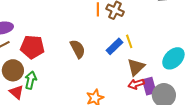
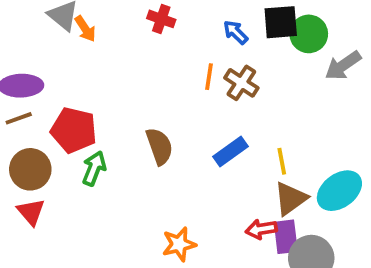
yellow line: (129, 41) -> (282, 161), moved
brown triangle: (136, 67) -> (291, 199), moved
green arrow: (31, 80) -> (94, 168), moved

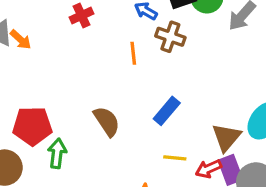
red cross: (161, 19) -> (82, 16), turned -30
brown cross: (241, 83) -> (170, 37), moved
yellow line: (282, 161) -> (175, 158), moved, turned -60

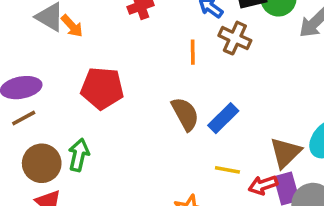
brown semicircle: (107, 121) -> (185, 114), moved
red pentagon: (32, 126) -> (102, 88), moved
green arrow: (57, 153) -> (79, 155), moved

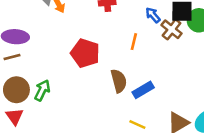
brown cross: (235, 38) -> (172, 29), moved
red pentagon: (102, 88) -> (85, 53), moved

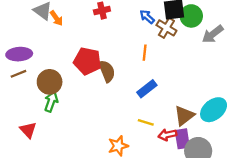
orange line: (134, 42) -> (145, 53), moved
brown semicircle: (119, 81) -> (107, 71), moved
brown circle: (16, 90) -> (50, 82), moved

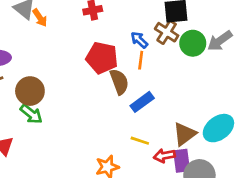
green circle: (191, 16) -> (193, 43), moved
blue arrow: (147, 17) -> (139, 40), moved
red pentagon: (87, 61) -> (102, 58), moved
brown semicircle: (107, 71) -> (119, 82), moved
green arrow: (51, 102) -> (31, 114), turned 108

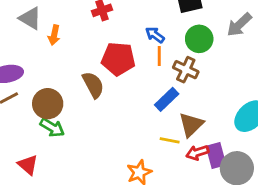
orange arrow: (40, 18) -> (54, 35), moved, turned 54
brown cross: (167, 32) -> (186, 70), moved
green circle: (193, 43) -> (199, 39), moved
brown semicircle: (119, 82) -> (93, 85), moved
brown triangle: (185, 134) -> (191, 125), moved

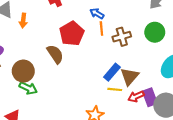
green circle: (199, 39) -> (155, 32), moved
red pentagon: (118, 59) -> (72, 33), turned -30
brown cross: (186, 70) -> (122, 37), turned -36
blue rectangle: (167, 99) -> (112, 72), moved

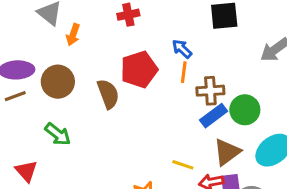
green circle: (155, 32) -> (245, 110), moved
brown circle: (23, 71) -> (58, 82), moved
blue rectangle: (112, 72) -> (214, 116), moved
brown triangle: (130, 76) -> (227, 152), moved

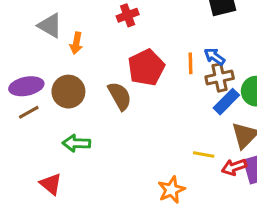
blue arrow: (182, 49) -> (215, 56), moved
green arrow: (58, 134) -> (76, 143), turned 152

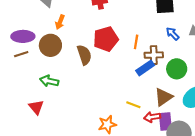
orange arrow: (76, 43) -> (60, 22), moved
blue arrow: (215, 56) -> (173, 34), moved
blue rectangle: (226, 102) -> (145, 68), moved
red triangle: (51, 184) -> (36, 107), moved

